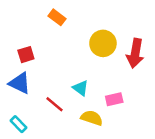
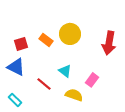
orange rectangle: (57, 17) -> (46, 40), moved
yellow circle: (103, 43) -> (70, 34), moved
pink rectangle: (114, 99) -> (92, 80), turned -40

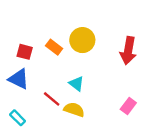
red square: (21, 44) -> (25, 52), turned 32
pink rectangle: (92, 80) -> (128, 106), moved
yellow semicircle: (74, 95) -> (74, 110), moved

